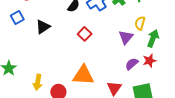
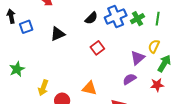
blue square: (17, 18) -> (26, 27), moved
purple semicircle: (132, 64) -> (130, 79), moved
orange triangle: (83, 75) -> (89, 88), size x0.7

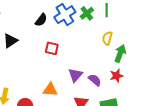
red square: (97, 48) -> (52, 48), turned -32
purple triangle: (138, 58) -> (75, 75), moved
purple semicircle: (130, 79) -> (95, 80), moved, turned 80

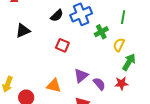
green cross: (87, 13) -> (101, 32), moved

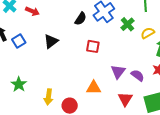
yellow semicircle: (119, 45) -> (148, 33), turned 48

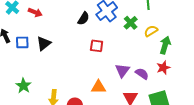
blue square: (19, 41) -> (22, 42), turned 32
black triangle: (51, 41) -> (44, 43), moved

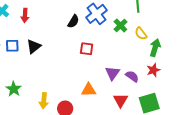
red arrow: (35, 12) -> (25, 15), turned 72
yellow semicircle: (151, 31) -> (141, 34), turned -96

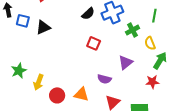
purple triangle: (112, 73) -> (126, 62), moved
purple semicircle: (132, 76) -> (104, 79), moved, turned 144
green star: (14, 89) -> (19, 71), moved
orange triangle: (89, 90) -> (81, 94), moved

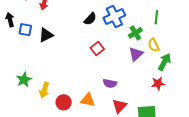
red square: (94, 43) -> (97, 48), turned 32
purple triangle: (126, 62) -> (136, 54), moved

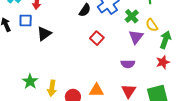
blue square: (25, 30) -> (26, 21), moved
purple semicircle: (110, 83) -> (128, 64), moved

